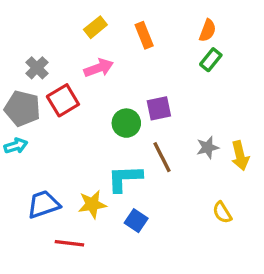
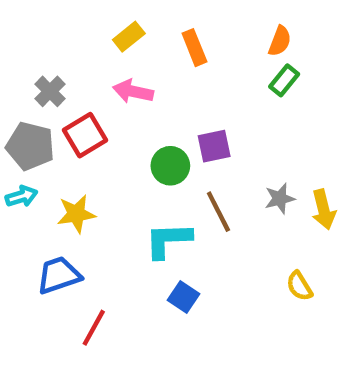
pink arrow: (99, 68) -> (133, 91), turned -148
yellow star: (92, 204) -> (76, 214), moved
red line: (69, 243) -> (94, 328), turned -68

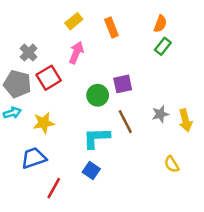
pink arrow: (133, 91) -> (76, 53), turned 100
blue square: (183, 297) -> (91, 171), moved

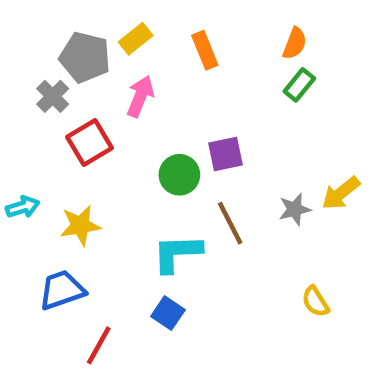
gray pentagon: (17, 84) -> (85, 57), moved
yellow arrow: (185, 120) -> (341, 193), moved, turned 65

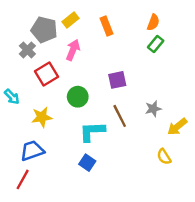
green circle: (179, 175) -> (78, 97), moved
yellow arrow: (341, 193) -> (177, 127), moved
cyan arrow: (23, 207) -> (12, 97), moved, turned 63
red line: (99, 345) -> (23, 179), moved

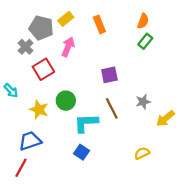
green circle: (78, 97) -> (66, 101), moved
yellow star: (42, 117) -> (39, 110), turned 30
yellow semicircle: (164, 157) -> (142, 153), moved, turned 96

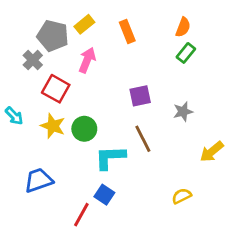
red square: (43, 69) -> (56, 89), turned -30
gray star: (143, 102) -> (183, 112), moved
yellow star: (39, 110) -> (53, 126), moved
red line: (21, 168) -> (81, 215), moved

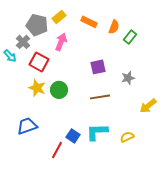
orange semicircle: (183, 27) -> (114, 27), moved
orange rectangle: (127, 31) -> (89, 22), turned -42
cyan arrow: (14, 116) -> (10, 56), moved
brown line: (143, 139) -> (100, 97), turned -72
cyan L-shape: (110, 157) -> (97, 132), moved

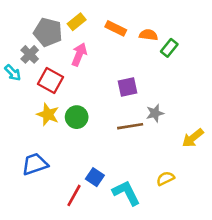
orange semicircle: (114, 27) -> (148, 35), turned -104
gray star: (128, 78) -> (155, 113), moved
cyan L-shape: (97, 132) -> (126, 193), moved, turned 65

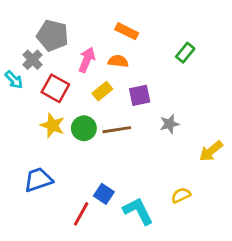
yellow rectangle: (77, 22) -> (102, 91), moved
orange semicircle: (148, 35) -> (118, 61), moved
brown line: (130, 126) -> (117, 130), moved

